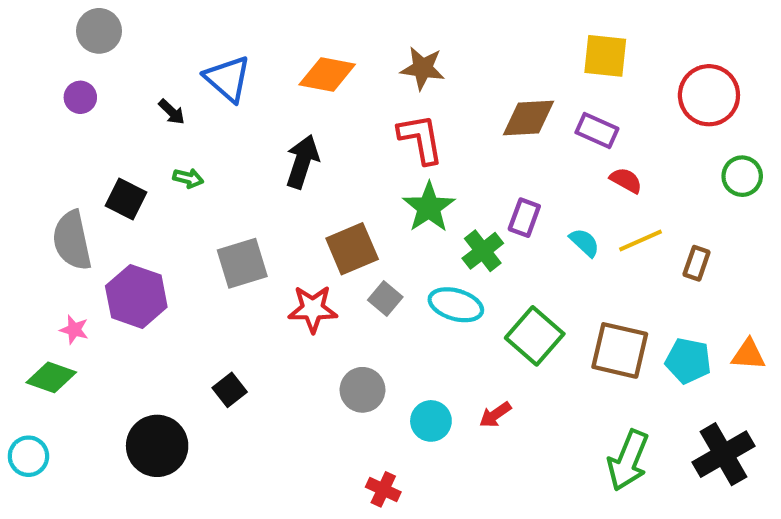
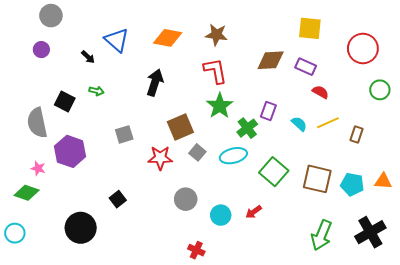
gray square: (242, 263) -> (124, 134), size x0.7
cyan ellipse: (456, 305) -> (233, 156), turned -30

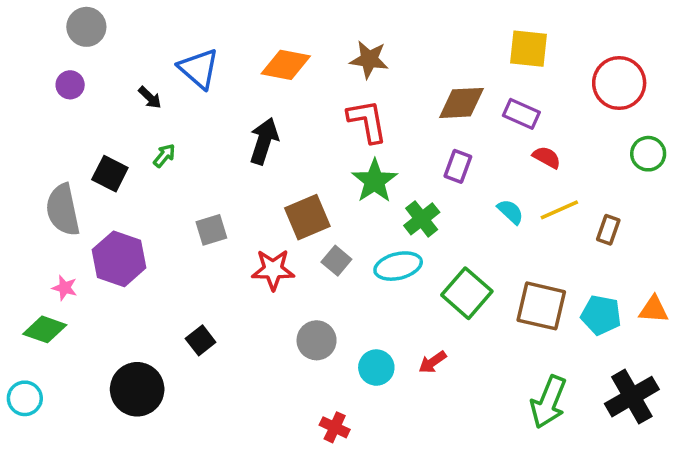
green arrow: (97, 91) -> (164, 156), turned -64
purple rectangle: (268, 111) -> (458, 166), moved

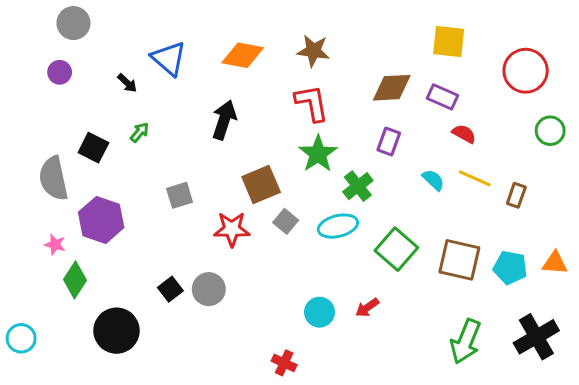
yellow line: (559, 210) -> (475, 178), turned 48
green diamond: (45, 329) -> (75, 280), moved, turned -76
gray circle: (317, 340) -> (209, 289), moved

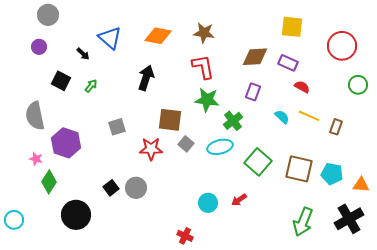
black square: (93, 148) -> (61, 81), moved
green star: (318, 154) -> (207, 100), turned -30
brown square: (261, 185) -> (170, 120), turned 30
orange triangle: (555, 263) -> (361, 185), moved

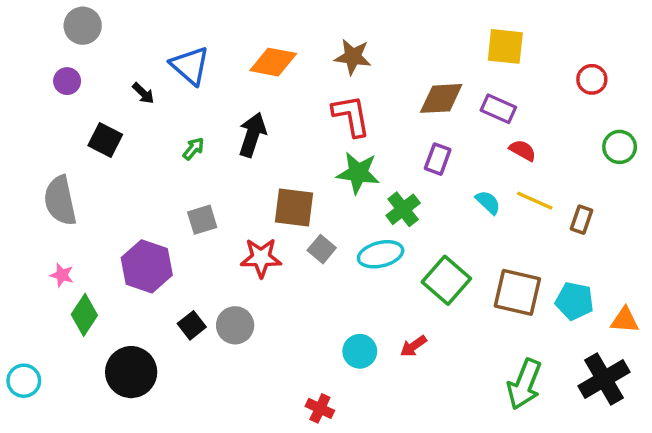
red circle: (342, 46) -> (592, 79), size x0.6
green arrow: (91, 86) -> (194, 149), moved
purple hexagon: (66, 143) -> (147, 266), moved

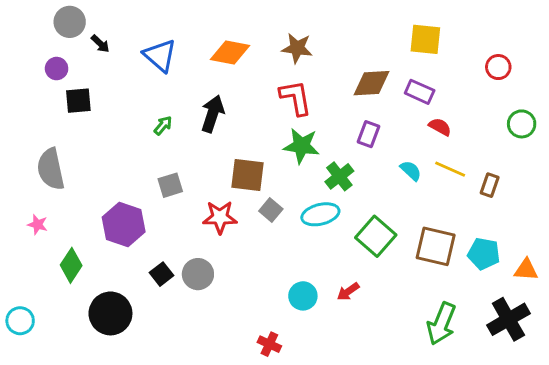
black arrow: (143, 93) -> (100, 44), moved
black square: (105, 140) -> (78, 101), moved, turned -32
pink star: (62, 275) -> (38, 225), moved

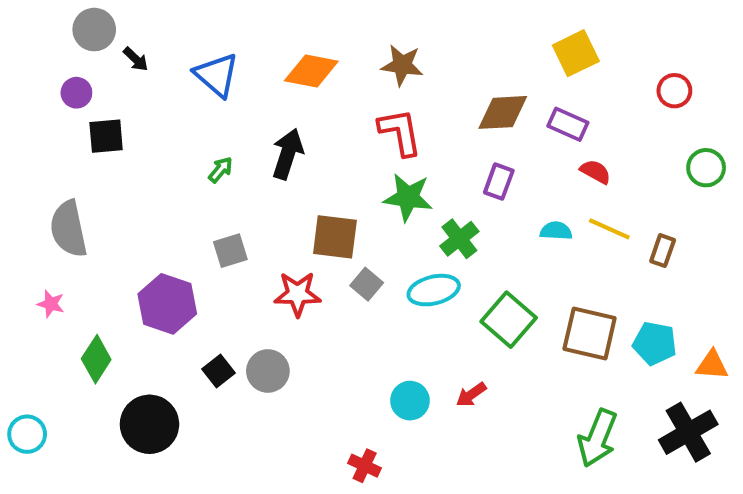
yellow square: (425, 39) -> (576, 53), turned -32
cyan semicircle: (411, 171) -> (556, 231), turned -40

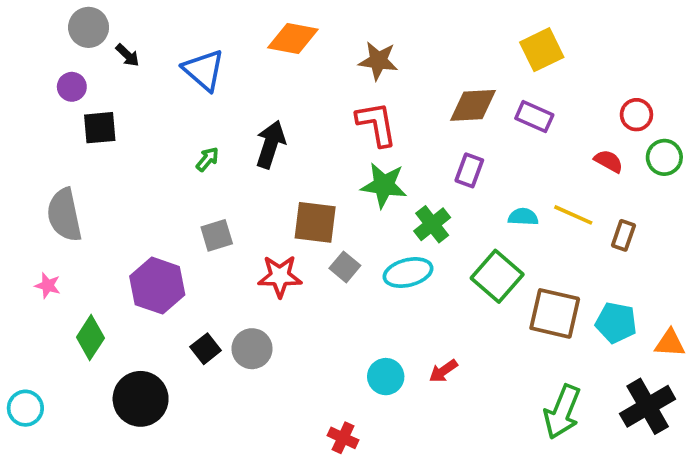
orange diamond: (311, 71) -> (293, 38), moved
red circle: (674, 91) -> (636, 115), moved
red semicircle: (596, 172) -> (609, 161), moved
green square: (509, 320) -> (497, 276), moved

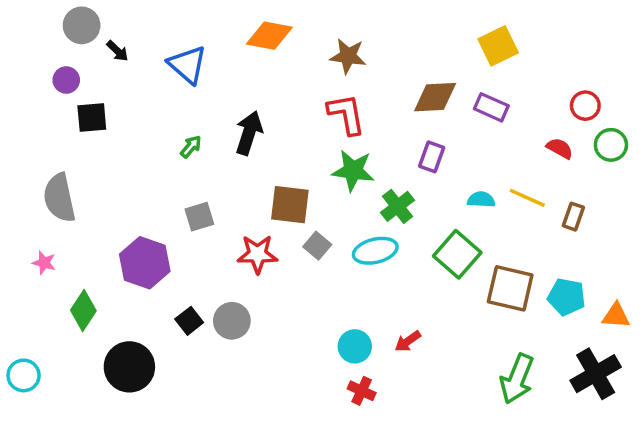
red cross: (343, 438) -> (362, 391), moved

